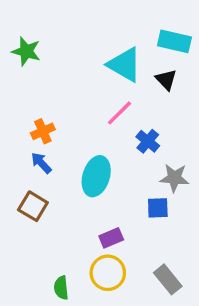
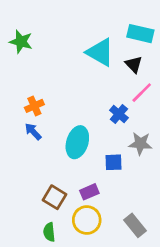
pink line: (119, 113) -> (142, 93), moved
brown square: (33, 206) -> (55, 197), moved
blue square: (158, 208) -> (114, 162), moved

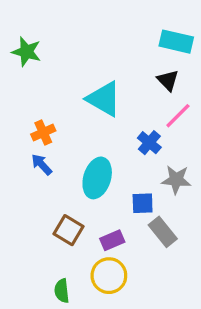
cyan triangle: (100, 52) -> (104, 99), moved
brown square: (55, 197) -> (69, 230), moved
gray rectangle: (135, 225) -> (163, 232), moved

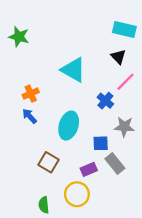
purple rectangle: (112, 240) -> (89, 169), moved

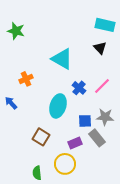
pink line: (126, 82) -> (102, 86), moved
blue cross: (105, 101) -> (79, 88), moved
blue arrow: (30, 116) -> (11, 103), moved
gray star: (124, 127) -> (105, 117), moved

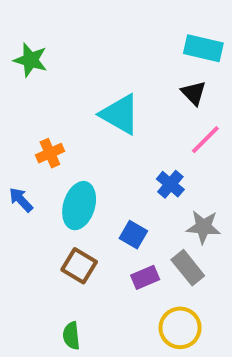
pink line: (102, 86) -> (205, 140), moved
blue cross: (79, 88) -> (170, 184), moved
cyan ellipse: (58, 106) -> (79, 206), moved
blue square: (85, 121) -> (133, 235), moved, turned 32
yellow circle: (65, 164) -> (180, 328), moved

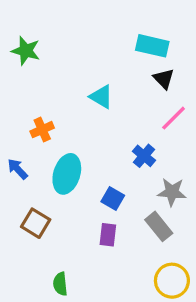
cyan rectangle: (203, 48) -> (152, 46), moved
cyan triangle: (120, 114) -> (101, 97), size x0.7
brown square: (79, 266) -> (36, 223), moved
purple rectangle: (145, 277) -> (108, 235), moved, turned -60
yellow circle: (180, 328) -> (172, 281), moved

